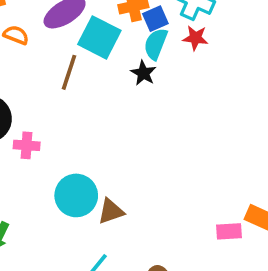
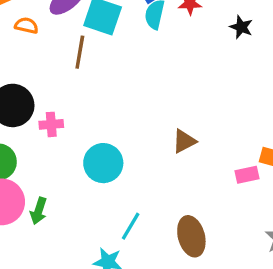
black star: (143, 73) -> (241, 27), moved
brown triangle: (111, 211) -> (184, 141), moved

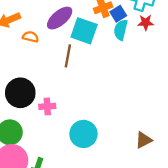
brown triangle: (184, 141) -> (144, 140), moved

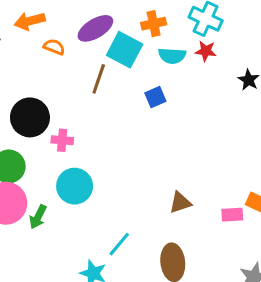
blue square: (118, 14) -> (155, 97), moved
cyan semicircle: (121, 30) -> (172, 56), turned -108
cyan circle: (83, 134) -> (75, 186), moved

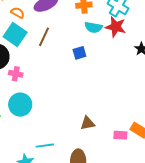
cyan square: (125, 50) -> (15, 35), moved
red star: (206, 51) -> (116, 27), size x1.5
cyan line: (119, 244) -> (45, 146), turned 36

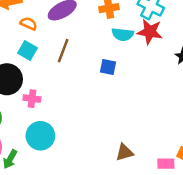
cyan square: (15, 35) -> (28, 51), size x0.7
blue square: (79, 53) -> (108, 67), turned 32

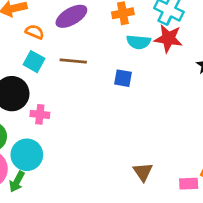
brown line: (63, 51) -> (73, 61), turned 75
cyan circle: (40, 136) -> (27, 155), moved
brown triangle: (125, 152) -> (143, 172), turned -48

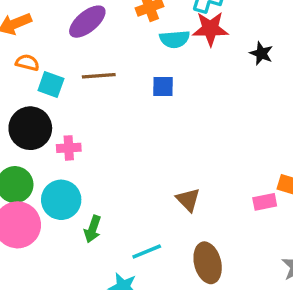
orange semicircle: (35, 32) -> (27, 63), moved
brown triangle: (143, 172) -> (188, 200), moved
green arrow: (17, 182) -> (93, 229), moved

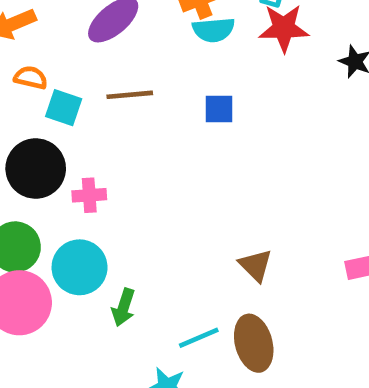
cyan semicircle: (175, 39) -> (214, 30), moved
brown ellipse: (208, 263) -> (254, 343), moved

